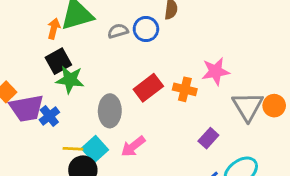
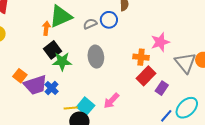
red rectangle: (148, 88) -> (146, 76), moved
gray ellipse: (110, 111) -> (96, 57), moved

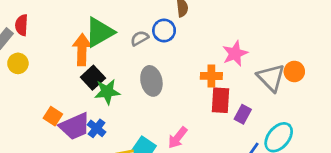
orange arrow: (46, 28) -> (82, 50), size x1.6
red rectangle: (146, 76) -> (220, 100), turned -36

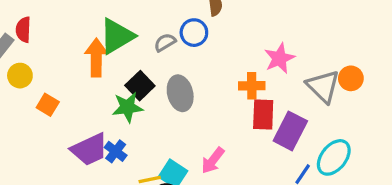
black square: (93, 78) -> (140, 86), moved
purple rectangle: (243, 114) -> (290, 131), size x1.6
orange square: (53, 116) -> (48, 105), moved

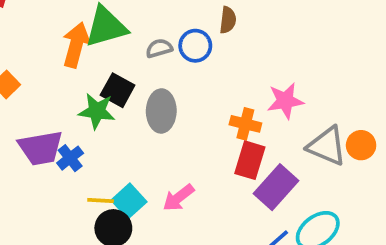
black square: (140, 86) -> (118, 90), turned -32
gray triangle: (323, 86) -> (327, 146), turned -36

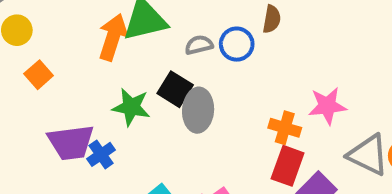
black square: (118, 90) -> (175, 89), moved

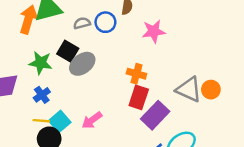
pink star: (327, 106) -> (154, 31), moved
gray ellipse: (198, 110) -> (82, 64), turned 50
blue cross: (101, 154) -> (42, 95), moved

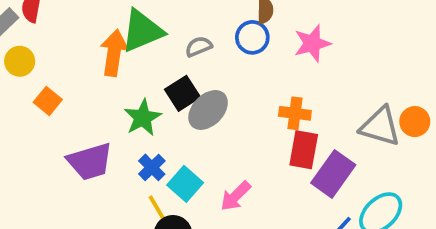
blue circle: (105, 22) -> (252, 37), moved
black square: (68, 51) -> (183, 93), turned 35
green star: (41, 63) -> (143, 118), turned -30
yellow line: (41, 121) -> (157, 208), turned 63
cyan square: (60, 122) -> (185, 184), moved

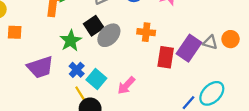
orange square: (48, 101) -> (15, 32), turned -35
orange cross: (295, 113) -> (146, 32), moved
gray triangle: (380, 126) -> (210, 42), size x0.6
purple rectangle: (333, 174) -> (189, 48), moved

